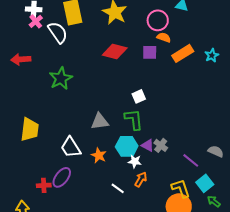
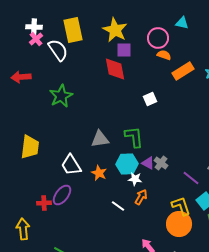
red diamond: (115, 51) -> (115, 69), turned 65
purple square: (150, 52) -> (124, 50), moved
white square: (139, 96) -> (150, 99), moved

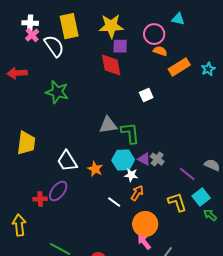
yellow star: (115, 30) -> (111, 26), turned -30
green star: (61, 96) -> (57, 92), turned -30
gray triangle: (100, 139) -> (108, 125), moved
orange circle: (179, 224) -> (145, 224), moved

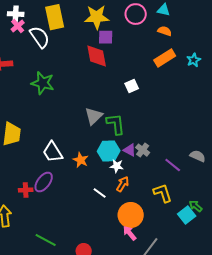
pink circle: (154, 34) -> (136, 14), moved
orange semicircle: (160, 51) -> (165, 31), moved
gray triangle: (108, 125) -> (94, 116), turned -36
cyan square: (201, 197) -> (187, 215), moved

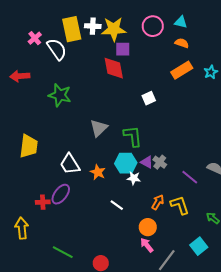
white cross: (16, 14) -> (93, 26), moved
gray triangle: (94, 116) -> (99, 128), moved
orange arrow: (123, 184) -> (158, 202), moved
orange circle: (131, 215) -> (148, 227), size x0.7
cyan square: (187, 215) -> (199, 246), moved

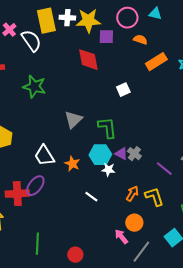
orange semicircle: (182, 43) -> (140, 40), moved
purple square: (123, 49) -> (106, 37), moved
red cross: (43, 202) -> (17, 194), size x1.6
orange circle: (148, 227) -> (134, 223), moved
green line: (63, 252) -> (37, 244), turned 65

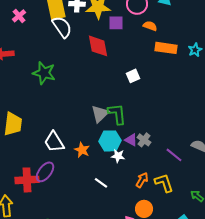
white semicircle: (31, 41) -> (62, 27), moved
orange rectangle: (156, 62) -> (166, 48), turned 40
gray triangle: (73, 120) -> (100, 114), moved

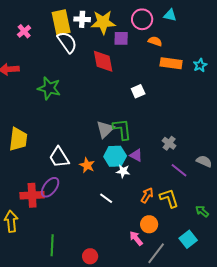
gray cross: (144, 140) -> (169, 143), moved

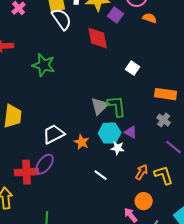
purple square: (121, 38) -> (116, 15), turned 35
orange rectangle: (171, 63) -> (166, 94), moved
white square: (138, 91) -> (133, 68), turned -32
white trapezoid: (59, 157) -> (54, 134), turned 95

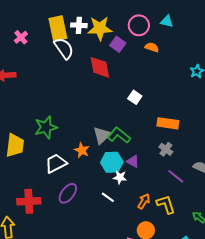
green star: (44, 65) -> (46, 127), moved, turned -30
green L-shape: (117, 106) -> (119, 135), turned -45
orange star: (82, 142) -> (82, 150), moved
purple ellipse: (45, 164) -> (68, 193), moved
white line: (101, 175) -> (108, 197), moved

